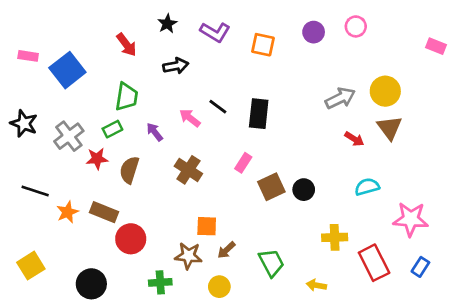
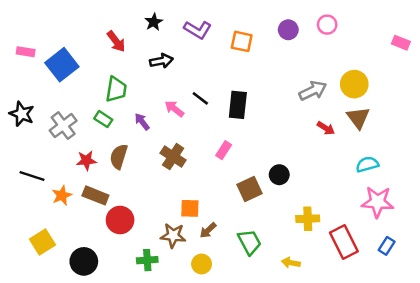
green rectangle: (112, 129) -> (103, 119), turned 60
red star: (97, 159) -> (86, 160), moved
brown square: (271, 187) -> (249, 189), moved
cyan semicircle: (367, 187) -> (367, 164), moved
yellow square: (31, 266) -> (42, 242), moved

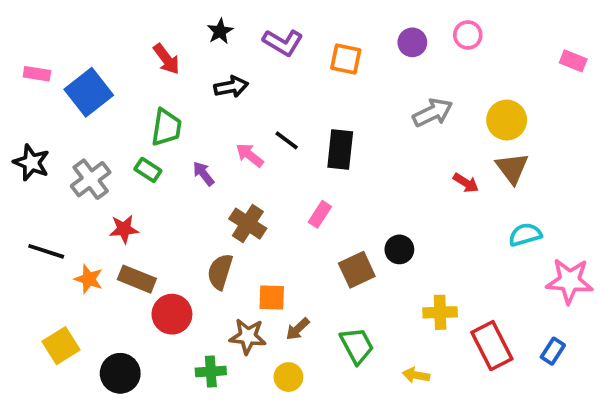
gray arrow: (313, 91) -> (433, 113), moved
brown semicircle: (119, 157) -> (220, 272), moved
orange star: (62, 195) -> (89, 279), turned -30
pink star: (378, 202) -> (569, 281), moved

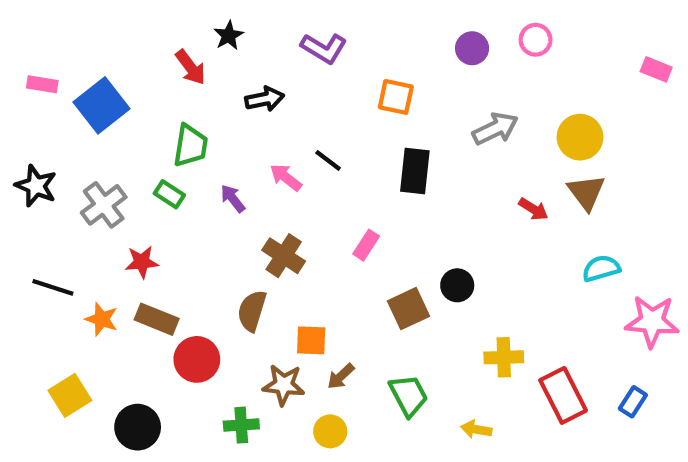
black star: (220, 31) -> (229, 36), moved
orange square: (346, 59) -> (396, 97), moved
black rectangle: (340, 150) -> (415, 171), moved

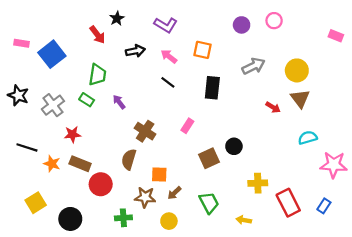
pink arrow: (286, 177) -> (169, 56), moved

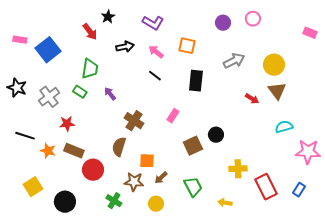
green cross: (123, 218) -> (114, 201), turned 35

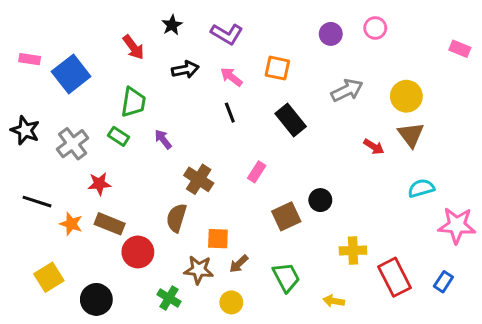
black star: (108, 17) -> (172, 25), moved
black line: (155, 76) -> (230, 113), turned 32
black rectangle: (196, 81) -> (291, 120), turned -45

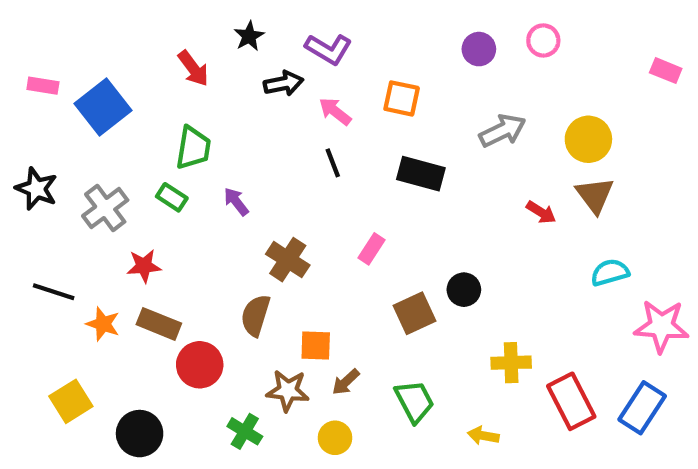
black arrow: (185, 70) -> (283, 83), moved
black rectangle: (291, 120) -> (421, 174), turned -36
blue rectangle: (443, 282) -> (642, 408), size x1.6

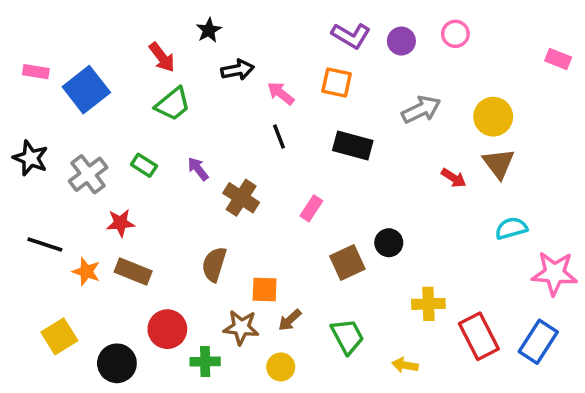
purple L-shape: (329, 49) -> (351, 36), moved
green trapezoid: (193, 148) -> (173, 104), moved, turned 42
brown cross: (288, 260) -> (241, 198), moved
red circle: (200, 365) -> (167, 329), moved
green cross: (245, 431) -> (205, 362), turned -32

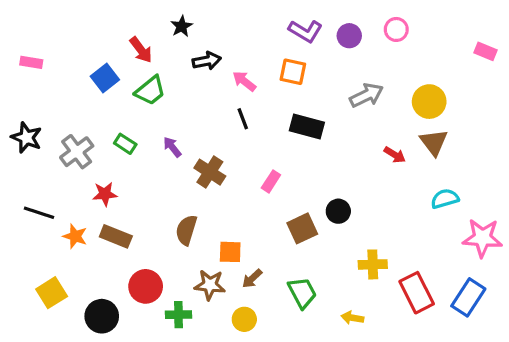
blue square: (86, 90) -> (105, 78), moved, size x0.7

